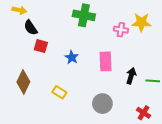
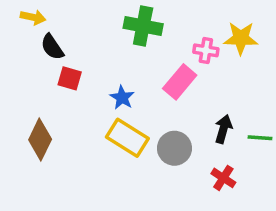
pink rectangle: (106, 61) -> (180, 82), moved, turned 42
yellow rectangle: (59, 92) -> (127, 138), moved, size x1.6
gray circle: (102, 104) -> (174, 148), moved
red cross: (143, 113) -> (223, 178), moved

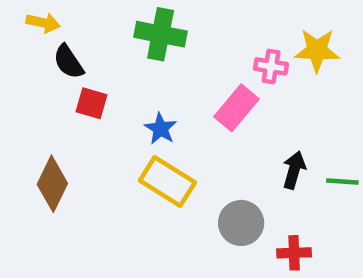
green cross: (143, 26) -> (161, 34), moved
gray circle: (174, 148) -> (241, 223), moved
red cross: (223, 178) -> (294, 253), moved, turned -35

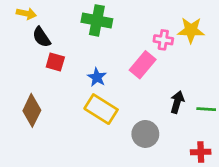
red cross: (294, 253) -> (201, 152), moved

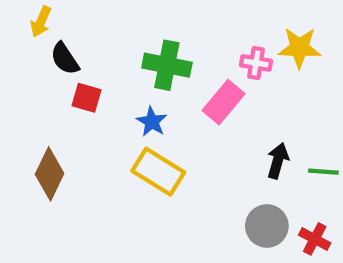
yellow arrow: (26, 14) -> (41, 22), turned 102
green cross: (97, 20) -> (167, 65), moved
gray circle: (145, 134) -> (267, 226), moved
red cross: (201, 152) -> (315, 239), turned 30

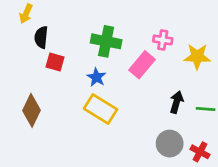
yellow star: (299, 48) -> (197, 57), moved
black semicircle: (65, 59) -> (41, 37), turned 40

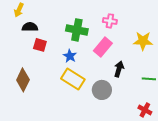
black semicircle: (41, 37) -> (30, 27), turned 84
pink cross: (163, 40) -> (110, 21), moved
black arrow: (177, 102) -> (119, 69), moved
gray circle: (170, 144) -> (102, 90), moved

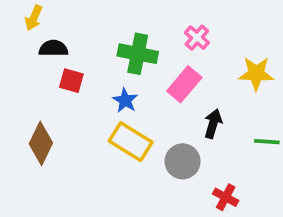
pink cross: (110, 21) -> (197, 38), turned 32
red cross: (145, 110) -> (226, 197), moved

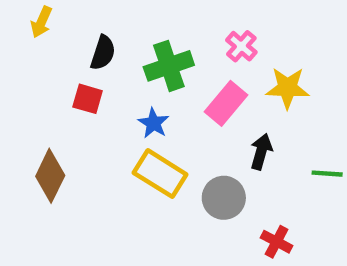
black semicircle: (53, 48) -> (103, 53), moved, turned 108
green cross: (138, 54) -> (169, 66), turned -30
yellow star: (256, 73) -> (288, 88), moved

